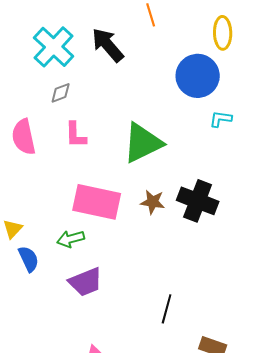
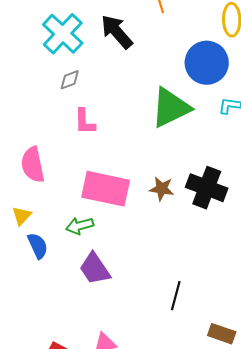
pink semicircle: (24, 137) -> (33, 165), moved
green triangle: (143, 143) -> (171, 108), moved
purple trapezoid: (86, 282) -> (95, 269), turned 78

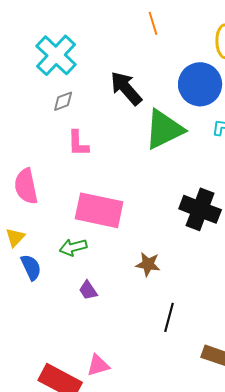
black arrow: (117, 32) -> (126, 88), moved
brown star: (162, 189) -> (148, 264), moved
purple trapezoid: (95, 269) -> (88, 290), size x0.6

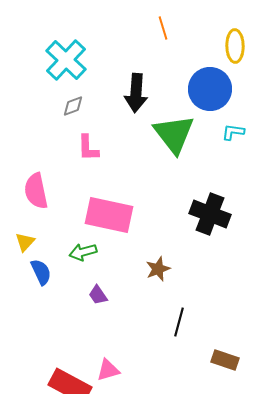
black arrow: (126, 88) -> (136, 93), turned -135
green triangle: (164, 129) -> (174, 134), turned -42
brown star: (148, 264) -> (158, 269), turned -30

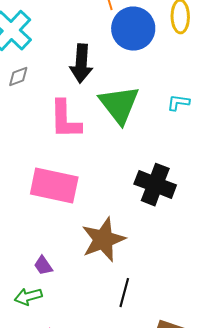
blue circle: (210, 89) -> (133, 29), moved
pink L-shape: (88, 148) -> (65, 120), moved, size x1.5
green arrow: (83, 252) -> (28, 297), moved
brown star: (158, 269) -> (103, 240), size x1.8

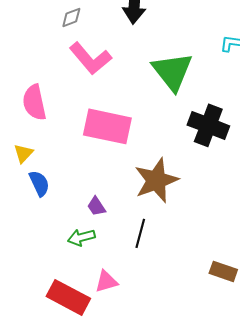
green triangle: (119, 105) -> (172, 71), moved
pink L-shape: (65, 120) -> (90, 58), moved, turned -39
black line: (124, 293) -> (140, 233), moved

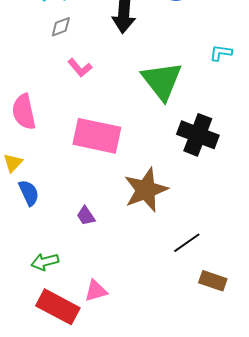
pink L-shape: (90, 58) -> (80, 68), size x0.6
black line: (140, 233) -> (187, 243), moved, turned 40
green arrow: (81, 237) -> (45, 262), moved

